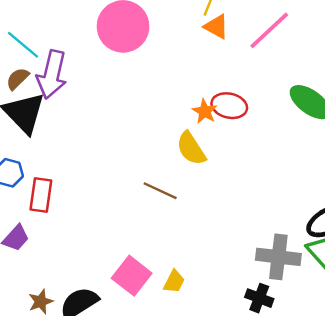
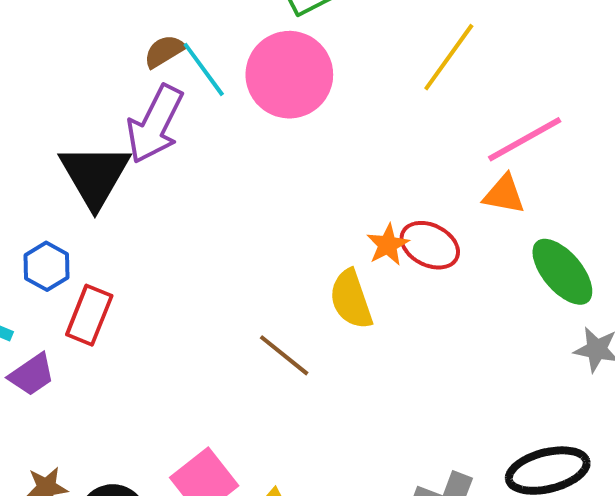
orange triangle: (216, 27) -> (504, 194), moved, turned -32
cyan line: (23, 45) -> (204, 69), moved
brown semicircle: (18, 79) -> (164, 51), moved

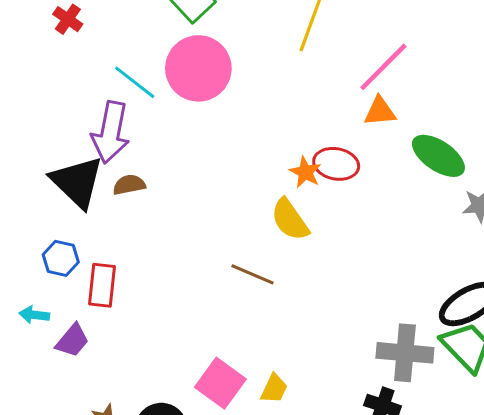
brown semicircle: (164, 51) -> (129, 185), moved, turned 36

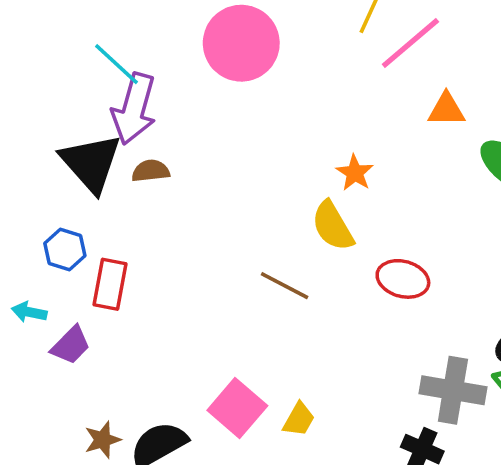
pink line: (383, 67) -> (410, 43), moved
cyan line: (135, 82) -> (116, 64), moved
red ellipse: (336, 164) -> (403, 279), moved

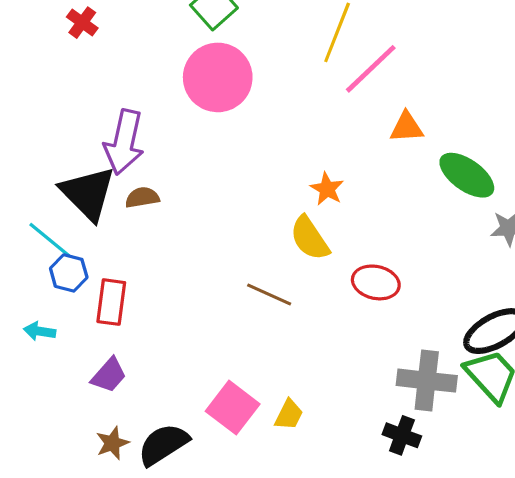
cyan line: (116, 64) -> (50, 240), moved
purple trapezoid: (71, 345) -> (109, 375), moved

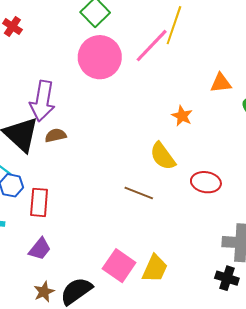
pink line: (371, 69) -> (152, 46), moved
orange star: (327, 189) -> (182, 116), moved
yellow trapezoid: (289, 415) -> (155, 268), size x1.4

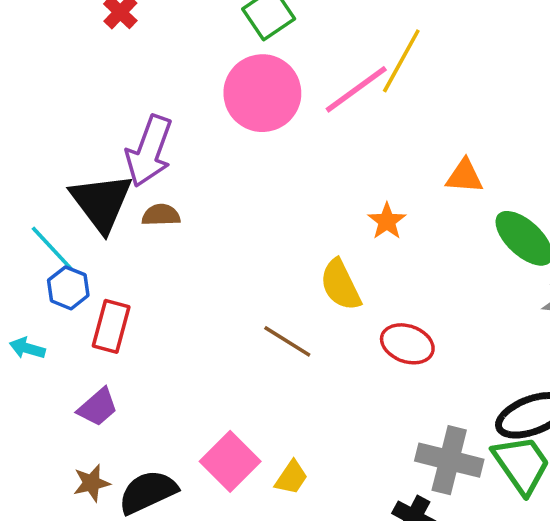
yellow trapezoid: (155, 268) -> (291, 478), size x0.7

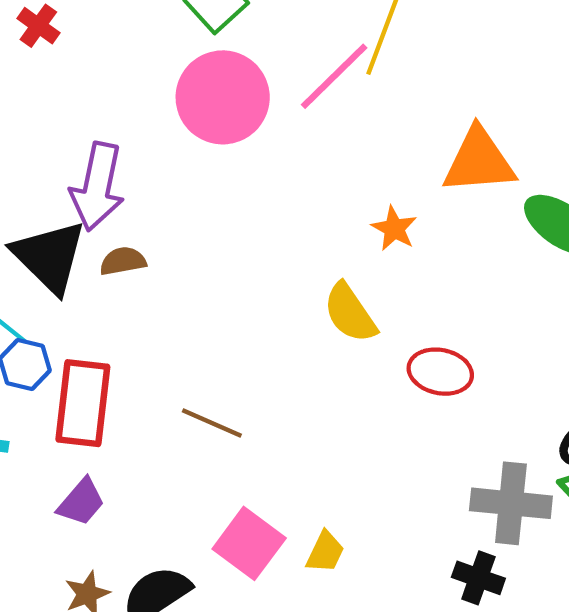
orange triangle: (464, 176) -> (479, 161), size x1.6
red rectangle: (111, 326) -> (83, 403), size x1.4
brown line: (287, 341) -> (212, 423), moved

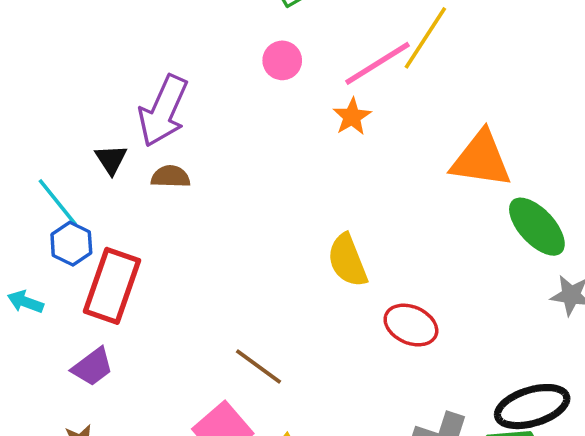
pink circle: (223, 97) -> (282, 60), size x0.5
orange star: (394, 229) -> (352, 117), moved
black triangle: (49, 256) -> (111, 159), size x0.5
brown line: (212, 423) -> (259, 366), moved

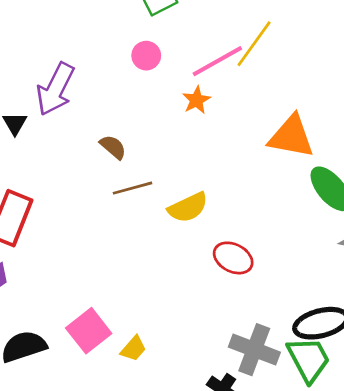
brown semicircle: (171, 177) -> (113, 147), moved, turned 36
yellow semicircle: (347, 260) -> (188, 207), turned -96
brown line: (259, 366) -> (133, 188), moved, turned -54

